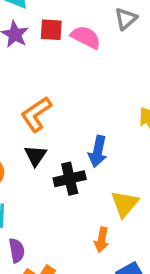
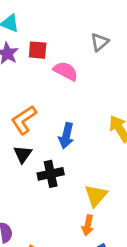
pink semicircle: (86, 37) -> (66, 71), moved
blue arrow: (98, 151) -> (66, 136), moved
orange arrow: (102, 240) -> (88, 225), moved

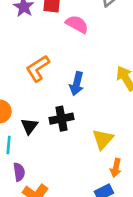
black triangle: (23, 154) -> (29, 126), moved
orange arrow: (88, 225) -> (116, 168), moved

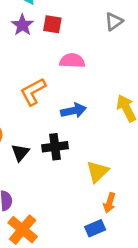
pink semicircle: (77, 24) -> (72, 61), moved, turned -30
blue arrow: (77, 84) -> (73, 111), turned -120

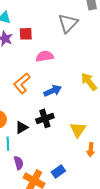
gray triangle: (114, 22) -> (68, 23), size x1.5
black triangle: (20, 153) -> (22, 127), turned 32
blue rectangle: (95, 228) -> (58, 172), moved

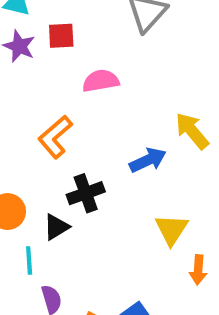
blue arrow: (53, 91) -> (148, 160), moved
black cross: (45, 118) -> (86, 193), moved

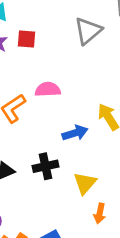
pink semicircle: (101, 81) -> (48, 89), moved
black cross: (86, 193) -> (46, 166), moved

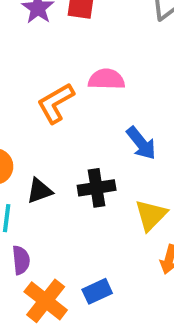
blue arrow: (75, 133) -> (141, 143), turned 65

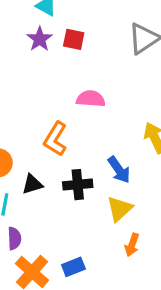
orange L-shape: (56, 103) -> (55, 139), moved, turned -32
blue arrow: (141, 143) -> (119, 170), moved

